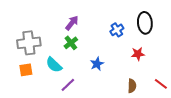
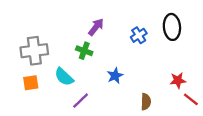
purple arrow: (72, 23) -> (96, 27), moved
green cross: (71, 43) -> (84, 51), turned -32
red star: (138, 54) -> (178, 80), moved
brown semicircle: (132, 86) -> (146, 102), moved

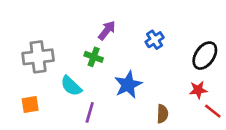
black ellipse: (172, 27) -> (205, 56), moved, turned 40
blue star: (115, 76) -> (128, 85), size x1.5
orange square: (31, 83) -> (30, 105), moved
purple line: (81, 101) -> (90, 112), turned -30

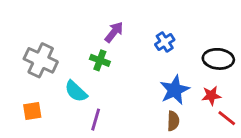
black ellipse: (205, 56) -> (218, 59), turned 60
gray cross: (38, 57) -> (41, 60), turned 32
blue star: (128, 85) -> (175, 90), moved

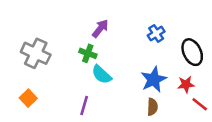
blue cross: (165, 42) -> (156, 33), moved
black ellipse: (218, 59) -> (192, 52), turned 60
cyan semicircle: (76, 91) -> (102, 74), moved
orange square: (32, 111) -> (28, 98), turned -35

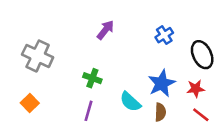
green cross: (88, 53) -> (92, 78), moved
cyan semicircle: (102, 74) -> (130, 102), moved
red line: (200, 104) -> (201, 115), moved

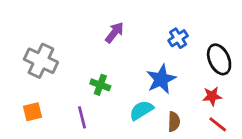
blue star: (162, 83) -> (161, 79), moved
cyan semicircle: (130, 102) -> (141, 110), turned 105
orange square: (30, 103) -> (32, 112), turned 30
purple line: (88, 111) -> (82, 117), moved, turned -30

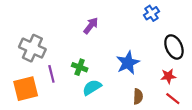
blue cross: (178, 38) -> (151, 13), moved
cyan semicircle: (141, 110) -> (92, 87), moved
orange square: (32, 112) -> (26, 89), size x1.6
purple line: (82, 117) -> (51, 74), moved

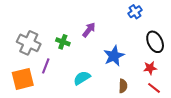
purple arrow: (91, 26) -> (89, 30), moved
green cross: (80, 67) -> (63, 42), moved
purple line: (51, 74) -> (46, 66), turned 35

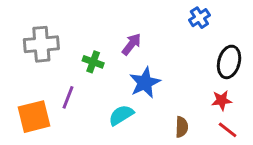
black ellipse: (155, 42) -> (229, 62), turned 40
gray cross: (29, 43) -> (41, 44), moved, turned -30
blue star: (114, 56) -> (145, 83), moved

